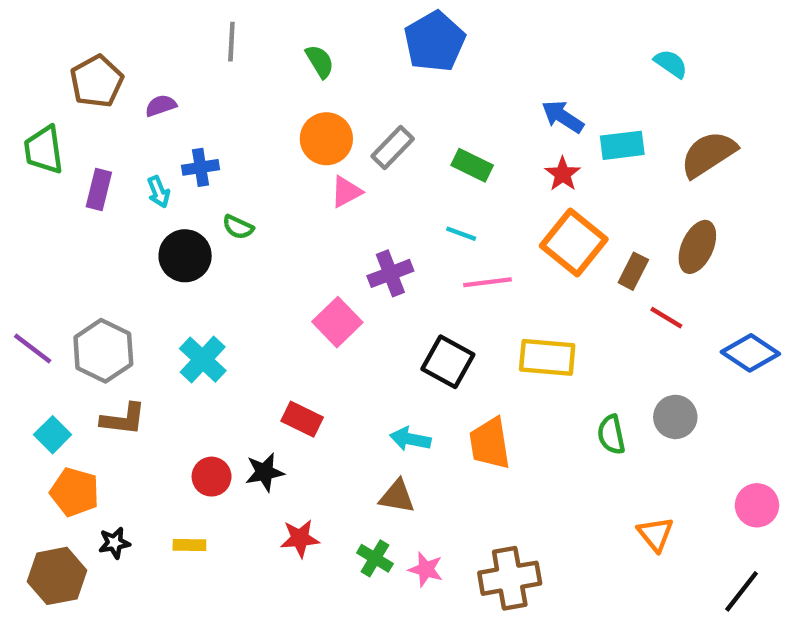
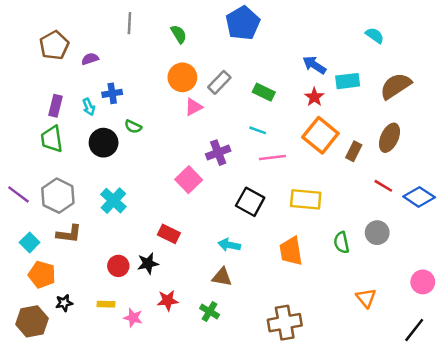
green trapezoid: (44, 150) -> (52, 139), moved
red line: (666, 318) -> (383, 186), moved
orange trapezoid: (490, 443) -> (291, 251), moved
pink star: (426, 569) -> (133, 318), moved

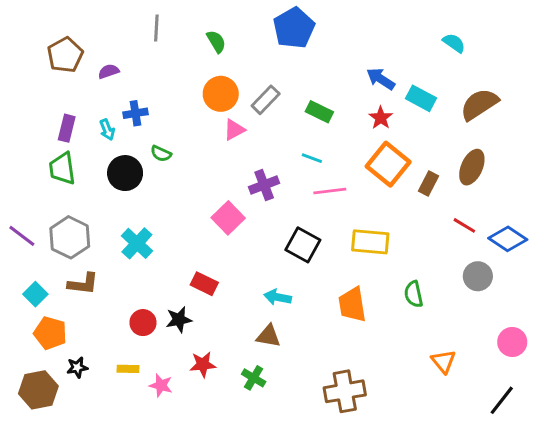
cyan rectangle: (348, 81) -> (421, 98), turned 35
gray circle: (377, 233) -> (478, 276), moved

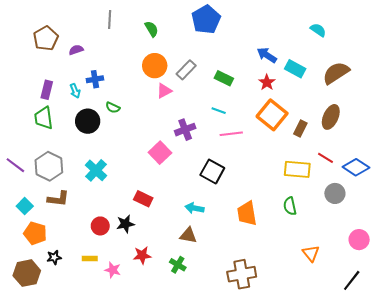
yellow rectangle: (370, 242) -> (297, 169), moved

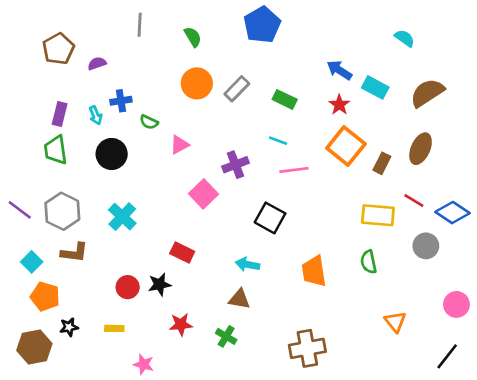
pink triangle: (164, 91) -> (180, 145), moved
green semicircle: (113, 108) -> (149, 122), moved
pink star: (113, 270) -> (144, 364), moved

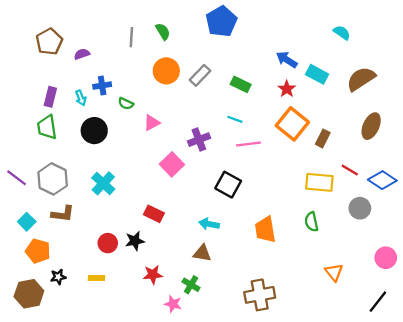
gray line: (140, 25) -> (131, 37), moved
brown ellipse: (421, 149) -> (371, 126), moved
pink star: (144, 364) -> (173, 304), moved

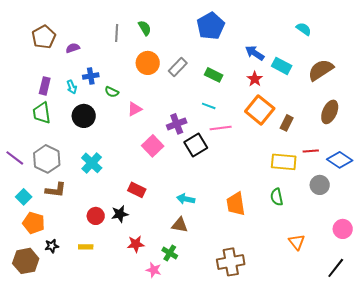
blue pentagon: (221, 21) -> (211, 26), moved
red line: (350, 170) -> (311, 151), turned -35
black square: (228, 185) -> (196, 145), moved, turned 30

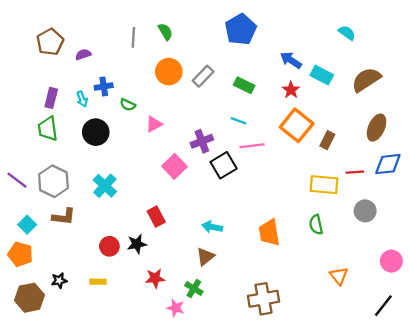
blue diamond: (340, 160) -> (388, 164), moved, turned -40
red rectangle: (137, 190) -> (156, 217), turned 36
orange pentagon: (34, 223) -> (20, 254), moved
brown triangle: (180, 225) -> (205, 257), turned -48

